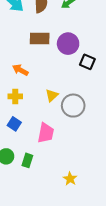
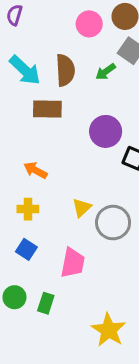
brown rectangle: (40, 39) -> (47, 109), moved
yellow star: (70, 179) -> (109, 330), size x1.6

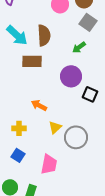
green arrow: (106, 72) -> (79, 47), moved
orange arrow: (35, 170) -> (39, 105), moved

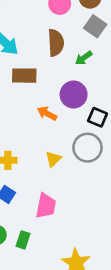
brown semicircle: (44, 35) -> (56, 43), moved
orange arrow: (39, 105) -> (47, 113), moved
gray circle: (76, 137) -> (87, 148), moved

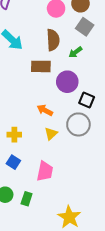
brown rectangle: (24, 76) -> (41, 66), moved
orange arrow: (47, 113) -> (45, 110), moved

